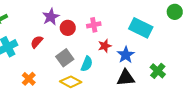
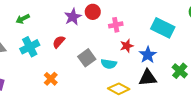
red circle: (68, 28) -> (93, 12), moved
cyan semicircle: (87, 64) -> (109, 64), turned 77
yellow diamond: (71, 82) -> (119, 89), moved

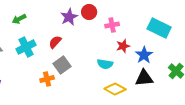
gray square: (87, 58) -> (62, 65), moved
orange cross: (51, 79) -> (47, 79), turned 32

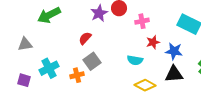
green arrow: (19, 19) -> (49, 15), size x1.6
cyan cross: (26, 47) -> (49, 68), moved
blue star: (144, 55) -> (174, 51), turned -30

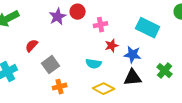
red semicircle: (85, 38) -> (32, 46), moved
orange cross: (77, 75) -> (60, 87), moved

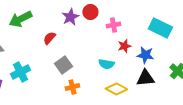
red semicircle: (32, 46) -> (49, 38), moved

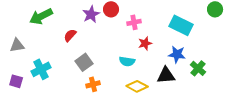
blue star: (145, 55) -> (177, 54), moved

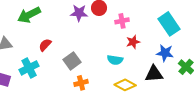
purple star: (91, 14) -> (79, 13), turned 30
cyan rectangle: (181, 25) -> (169, 24), turned 30
red semicircle: (70, 35) -> (45, 45), moved

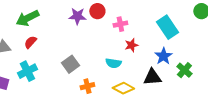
red semicircle: (45, 45) -> (30, 42), moved
blue star: (165, 53) -> (163, 56), turned 30
orange cross: (81, 83) -> (87, 86), moved

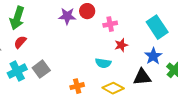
green arrow: (27, 18) -> (17, 18), turned -45
gray square: (70, 64) -> (41, 69), moved

